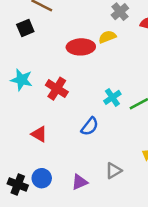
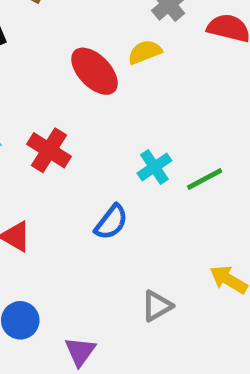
red ellipse: (81, 47) -> (95, 71), turned 48
purple triangle: (80, 182) -> (80, 351), moved, turned -30

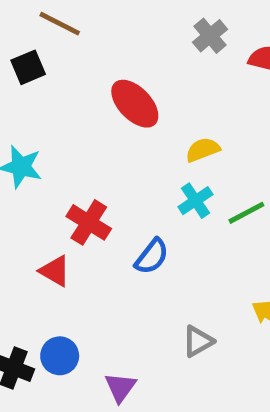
yellow semicircle: (145, 52) -> (203, 150), moved
red cross: (49, 150) -> (89, 222), moved

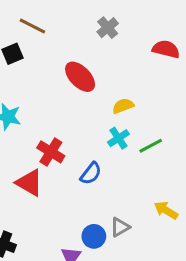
gray cross: (210, 36) -> (108, 28), moved
red triangle: (55, 271) -> (29, 183), size x1.4
blue circle: (60, 356) -> (94, 236), moved

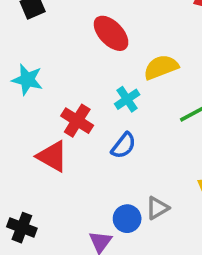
yellow semicircle: (123, 106) -> (161, 67), size x1.4
cyan cross: (118, 138) -> (127, 99), moved

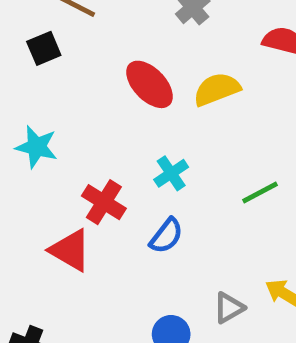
yellow semicircle: (161, 67) -> (217, 89), moved
gray triangle: (157, 208) -> (229, 308), moved

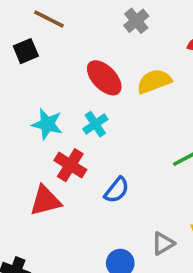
cyan star: (37, 147) -> (47, 124), moved
cyan cross: (171, 173) -> (95, 124), moved
red triangle: (70, 250) -> (45, 201), turned -44

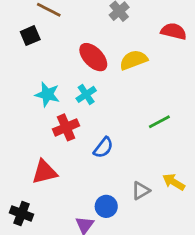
red cross: (70, 165) -> (66, 127), turned 35
red triangle: (45, 201) -> (44, 172), moved

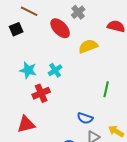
red ellipse: (93, 57) -> (60, 28), moved
green line: (159, 122) -> (106, 89), turned -49
blue semicircle: (103, 148) -> (85, 118), moved, turned 70

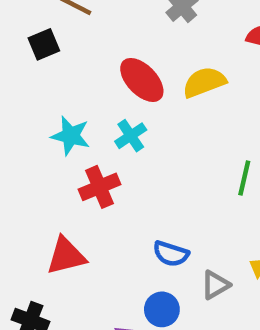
red ellipse: (60, 28) -> (142, 80), moved
blue semicircle: (85, 118) -> (171, 254), moved

